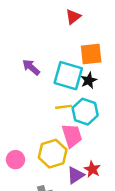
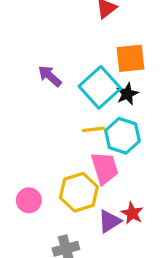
cyan square: (68, 76) -> (100, 87), turned 32

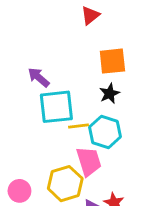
cyan square: (100, 87) -> (56, 107), moved, turned 36

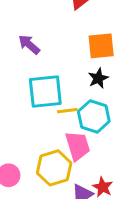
purple arrow: (39, 77) -> (29, 44), moved

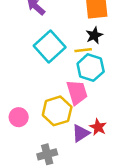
cyan square: (45, 91) -> (50, 46), turned -36
yellow line: (67, 111) -> (83, 50), moved

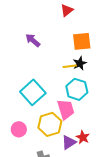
cyan square: (50, 46) -> (33, 92), moved
yellow line: (83, 50) -> (70, 66), moved

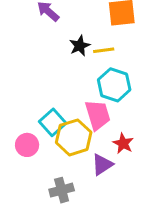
black star: (80, 63) -> (80, 46), moved
cyan square: (33, 92) -> (53, 122), moved, size x0.7
red star: (83, 137) -> (123, 143), moved

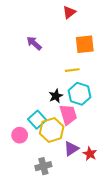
black star: (80, 46) -> (56, 96), moved
red star: (123, 143) -> (90, 154), moved

